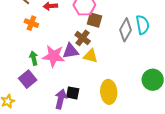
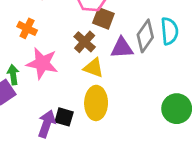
orange cross: (31, 23) -> (27, 28), moved
purple triangle: (71, 51) -> (122, 48), moved
green arrow: (34, 58) -> (13, 75), moved
yellow ellipse: (109, 92) -> (96, 103), moved

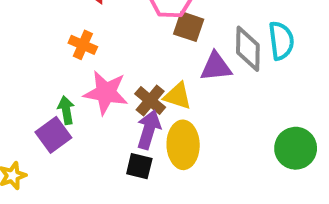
gray diamond: (145, 36) -> (248, 49), turned -32
brown cross: (85, 42) -> (150, 101), moved
purple arrow: (47, 124) -> (149, 130), moved

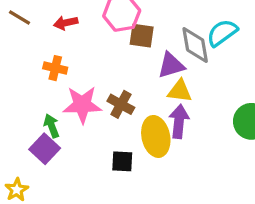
cyan semicircle: (281, 41) -> (222, 33), turned -108
yellow triangle: (178, 96) -> (180, 91), moved
purple arrow: (149, 130) -> (179, 121), moved

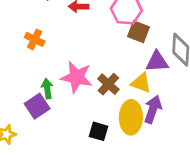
orange cross: (55, 68) -> (35, 39), moved
yellow triangle: (180, 91) -> (141, 83), moved

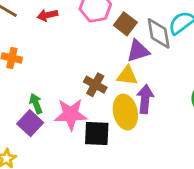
brown square: (139, 32) -> (125, 24), moved, turned 30
pink star: (77, 77) -> (71, 114), moved
black square: (99, 131) -> (97, 134), size x1.4

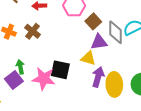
brown cross: (95, 85) -> (33, 31), moved
yellow ellipse: (125, 112) -> (114, 84), moved
black square: (97, 134) -> (60, 70), moved

